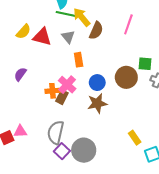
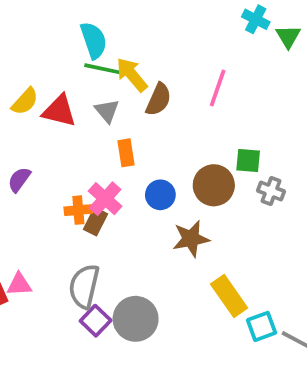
brown star: (97, 103) -> (191, 239), moved
yellow rectangle: (135, 138) -> (229, 296), size x1.5

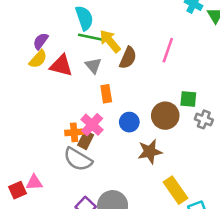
purple semicircle: (19, 180) -> (41, 41), moved
gray semicircle: (84, 286) -> (78, 159), moved, turned -72

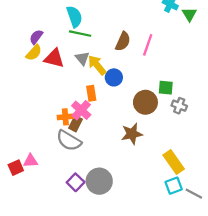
yellow arrow: (110, 41) -> (97, 65), moved
brown semicircle: (128, 58) -> (123, 41), moved
orange rectangle: (106, 94) -> (91, 93), moved
blue circle: (129, 122) -> (114, 77), moved
yellow rectangle: (176, 190) -> (174, 162), moved

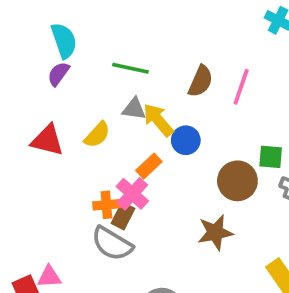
cyan semicircle: (74, 17) -> (64, 41), moved
yellow semicircle: (34, 53) -> (97, 135), moved
red triangle: (54, 58) -> (47, 140), moved
gray triangle: (82, 58) -> (134, 109), turned -42
orange rectangle: (91, 93) -> (149, 166), turned 56

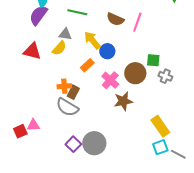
purple semicircle: (58, 74) -> (38, 15), size x1.5
brown semicircle: (201, 81) -> (115, 19), turned 90
gray triangle: (134, 109) -> (65, 34), moved
pink cross: (132, 194) -> (110, 80), moved

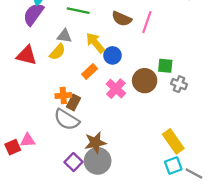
brown star: (123, 101) -> (95, 143), moved

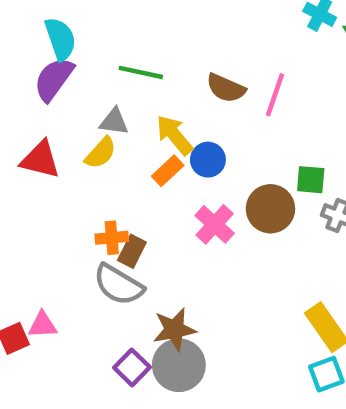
orange rectangle: (90, 71) -> (168, 171), moved

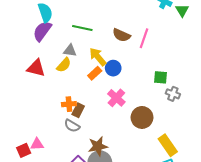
brown circle: (270, 209) -> (142, 117), moved
gray semicircle: (119, 285) -> (72, 126), size x0.7

